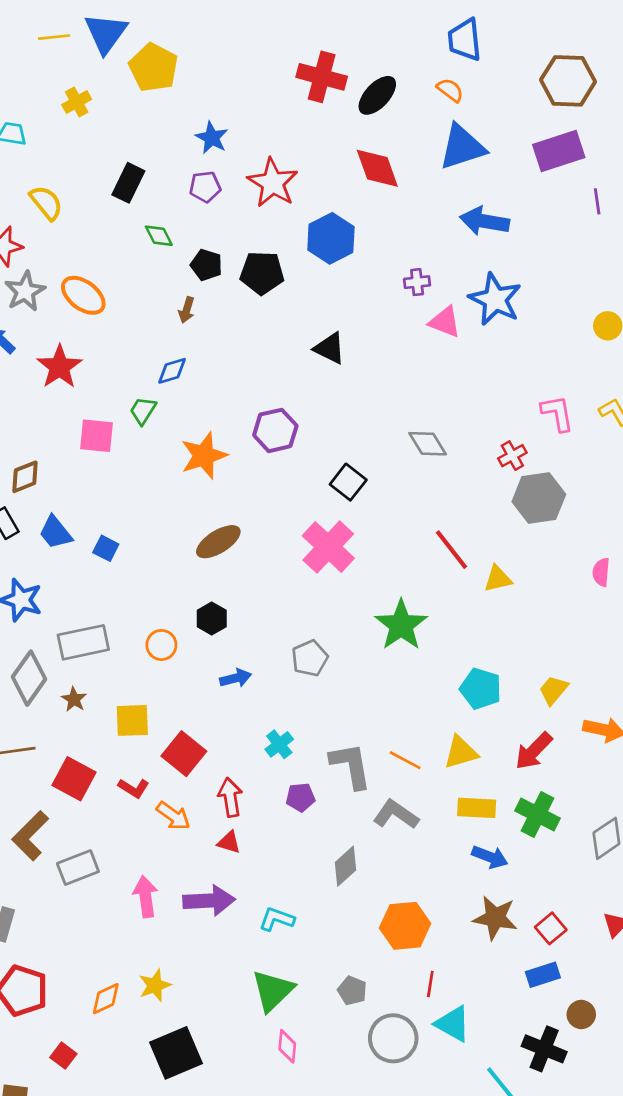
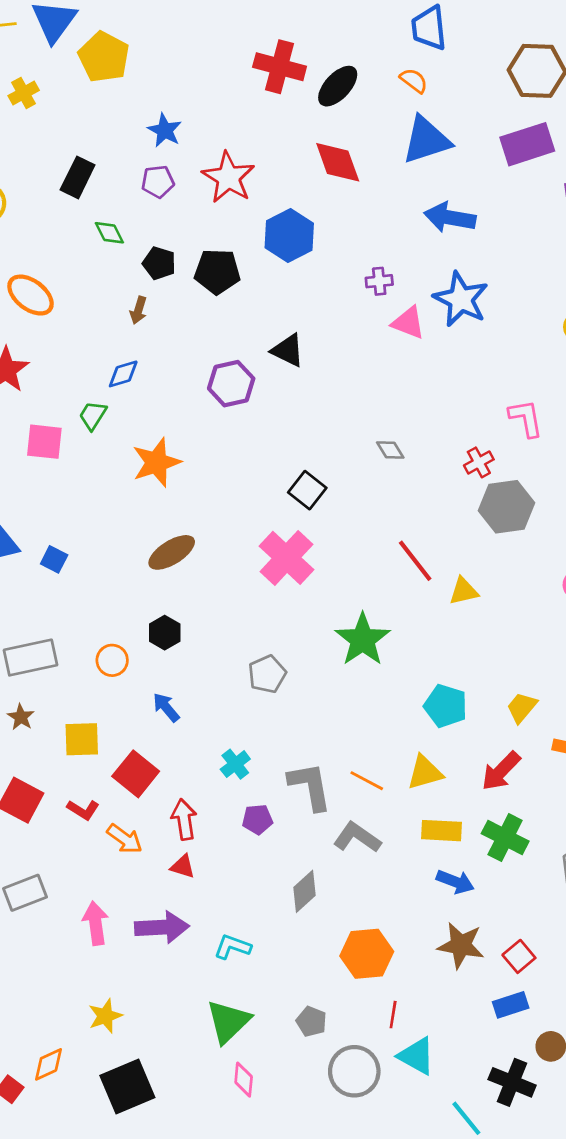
purple hexagon: (275, 430) -> (231, 384), moved
gray diamond: (428, 444) -> (390, 450), size x0.7
blue arrow: (236, 678) -> (166, 707), moved, turned -116
orange diamond: (106, 999) -> (48, 1064), moved

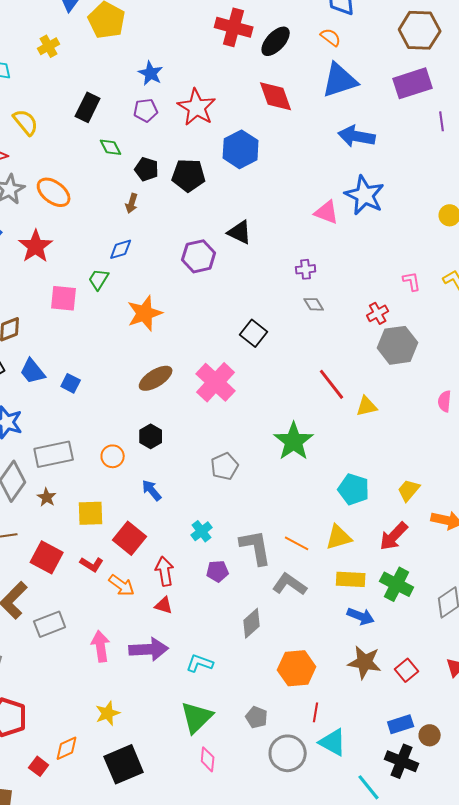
purple cross: (379, 281) -> (306, 269), moved
pink L-shape: (526, 418) -> (412, 281), size x0.7
pink cross: (286, 558) -> (216, 382), moved
blue rectangle: (511, 1005) -> (401, 724), moved

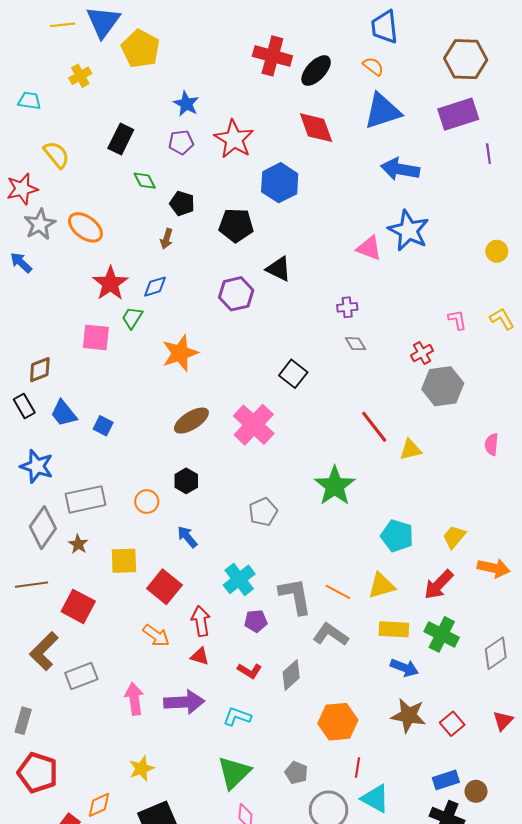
black pentagon: (189, 175) -> (236, 225), moved
red star: (36, 246) -> (110, 283), moved
cyan cross: (202, 531) -> (239, 579), size x1.4
red L-shape: (92, 564) -> (250, 671), moved

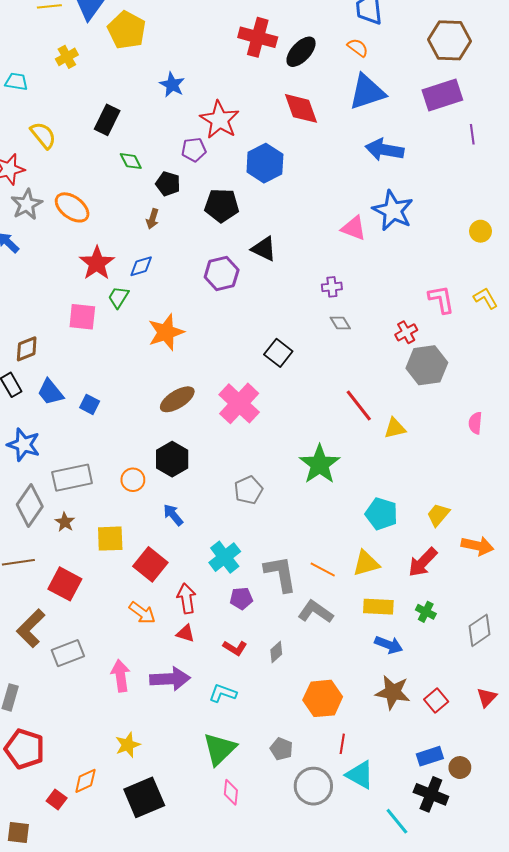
purple pentagon: (181, 142) -> (194, 150), moved
pink L-shape: (457, 320) -> (441, 299), size x1.4
black hexagon: (186, 481) -> (172, 459), size x1.4
green cross: (442, 634) -> (426, 612), size x0.6
gray diamond: (291, 675) -> (276, 652), size x0.7

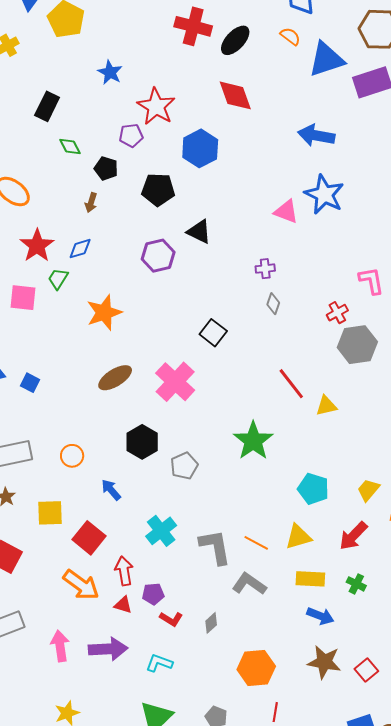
blue triangle: (367, 92) -> (326, 59), moved
gray diamond: (340, 323) -> (273, 304), turned 50
black hexagon: (172, 459) -> (142, 442), moved
purple pentagon: (241, 598) -> (153, 594), moved
orange arrow: (142, 613) -> (81, 585), size x1.4

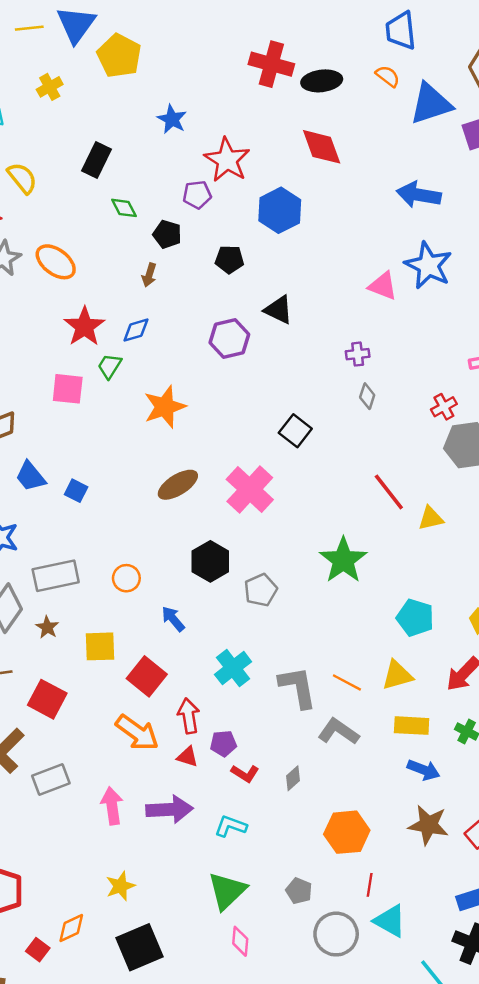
black ellipse: (235, 40) -> (322, 81), turned 40
black pentagon: (158, 190) -> (229, 259), size x0.7

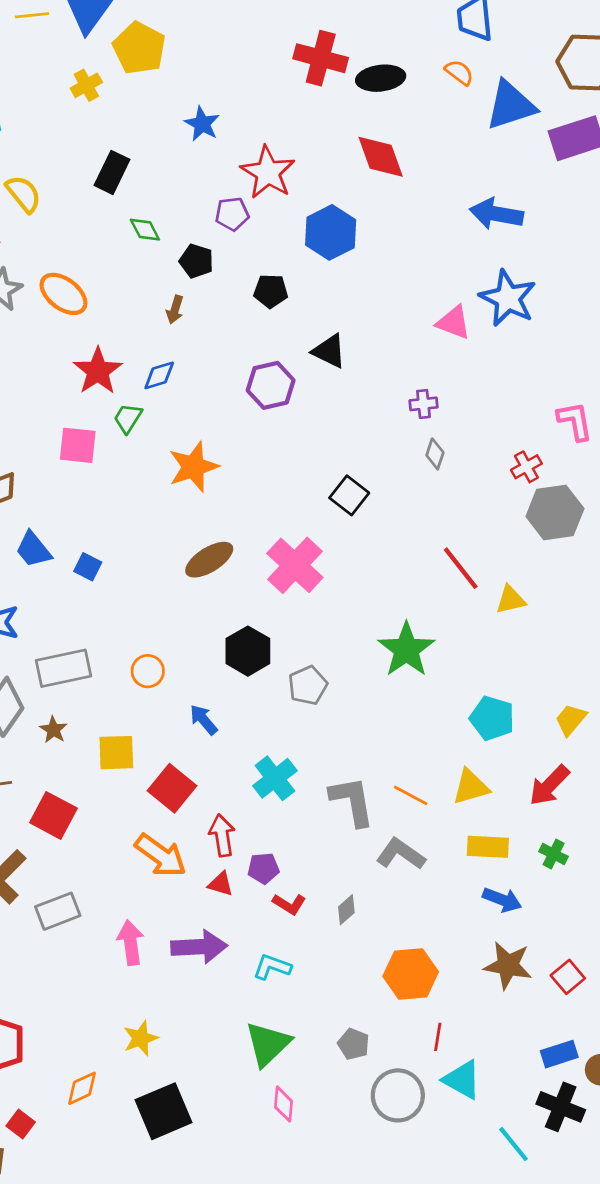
yellow cross: (50, 87) -> (86, 85), moved
red square: (38, 950) -> (21, 1124), moved

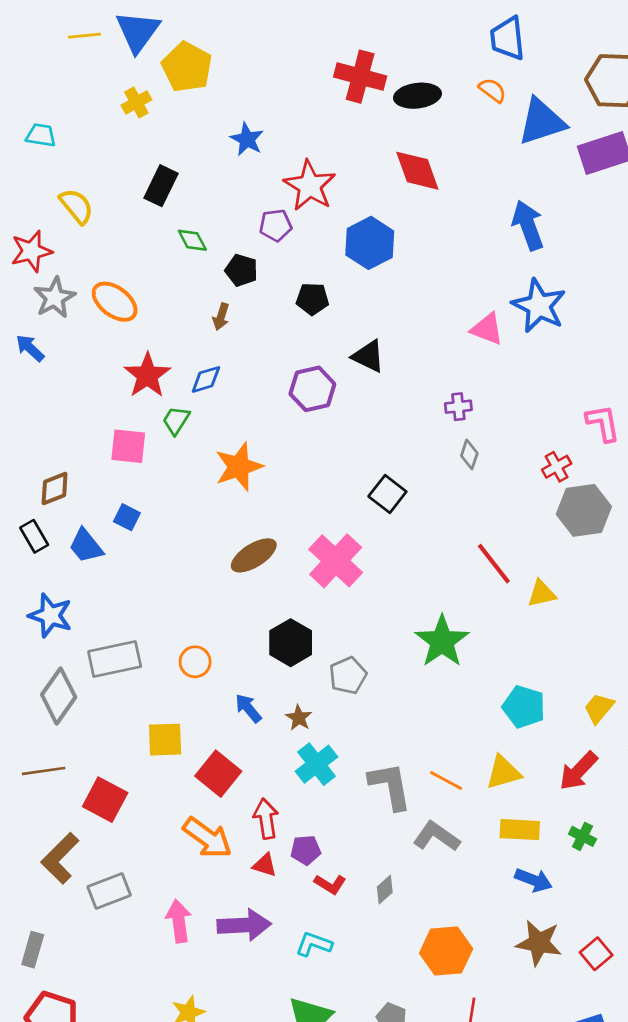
blue arrow: (496, 214) -> (528, 225), turned 60
blue square: (88, 567) -> (127, 517), moved
brown star: (53, 730) -> (299, 718), moved

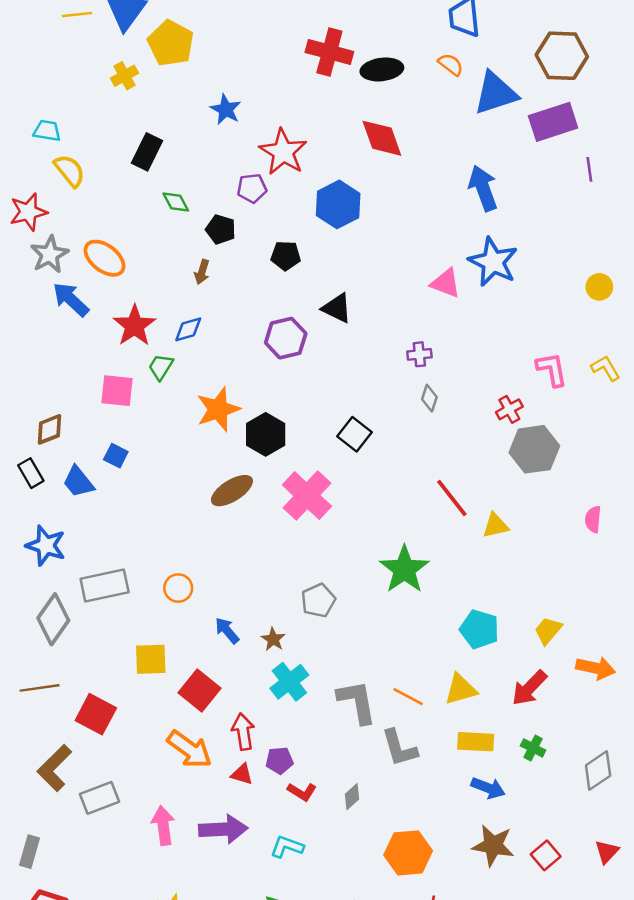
cyan trapezoid: (41, 135) -> (47, 131), moved
blue arrow: (30, 348) -> (71, 299), moved, size x1.4
black hexagon: (291, 643) -> (266, 434), moved
gray L-shape: (437, 836) -> (399, 748), turned -141

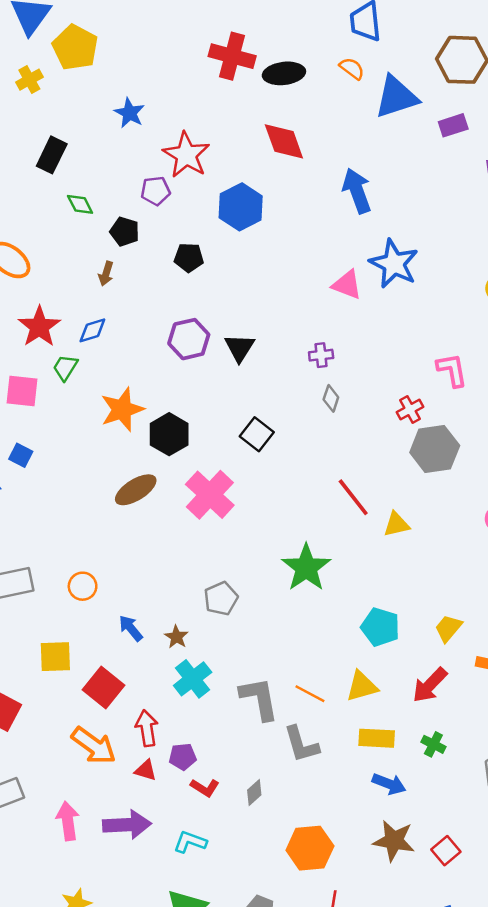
purple rectangle: (553, 122) -> (453, 125), size x0.6
blue arrow: (483, 188) -> (357, 191), moved
black triangle: (337, 308) -> (239, 348), moved, turned 36

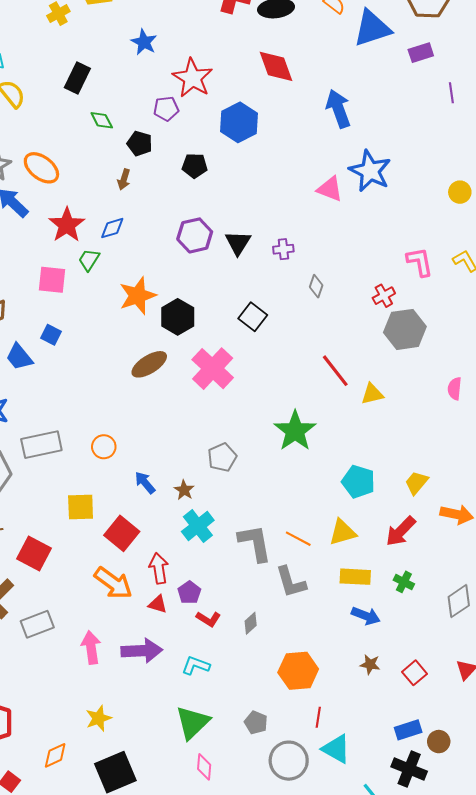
purple cross: (321, 355) -> (283, 249), moved
purple pentagon: (183, 757) -> (189, 593), turned -30
brown star: (394, 841) -> (370, 664), size x0.6

